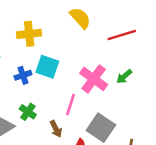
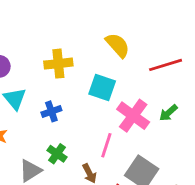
cyan square: (47, 67) -> (102, 87), moved

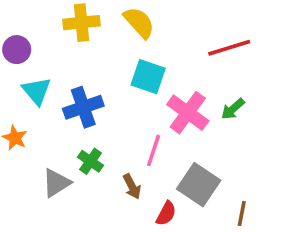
yellow semicircle: (118, 45) -> (139, 23), moved
yellow cross: (58, 64) -> (81, 23), moved
blue cross: (51, 111) -> (83, 107), size x1.5

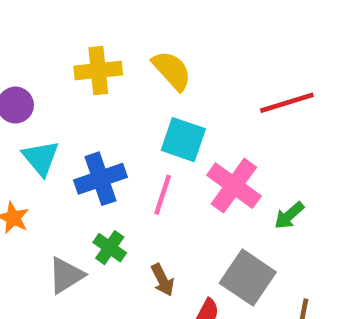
green arrow: (233, 109) -> (289, 215), moved
pink line: (154, 150) -> (163, 195), moved

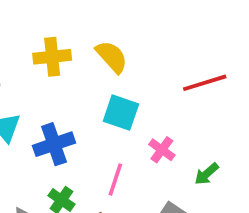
pink cross: (234, 186) -> (162, 150), size x0.6
pink line: (163, 195) -> (115, 180), moved

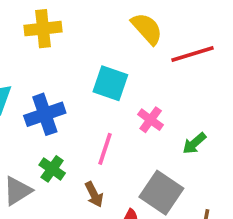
yellow semicircle: (112, 57) -> (147, 29), moved

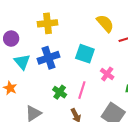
blue cross: (45, 114) -> (49, 58), moved
green cross: (52, 169) -> (60, 92), moved

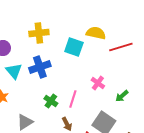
yellow semicircle: (105, 23) -> (96, 33), turned -36
cyan square: (85, 54) -> (74, 47), moved

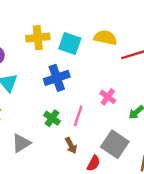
cyan square: (74, 47) -> (70, 44), moved
blue cross: (40, 67) -> (57, 78), moved

